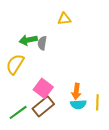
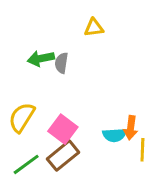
yellow semicircle: (15, 64) -> (22, 117), moved
orange arrow: (76, 91) -> (131, 128), moved
cyan semicircle: (78, 104) -> (114, 135), moved

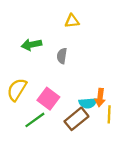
gray semicircle: (61, 63) -> (62, 56), moved
brown rectangle: (63, 156) -> (76, 119), moved
green line: (26, 164) -> (35, 120), moved

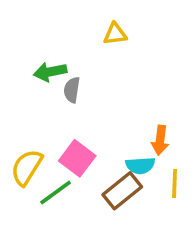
gray semicircle: (62, 56) -> (72, 90), moved
yellow semicircle: (17, 90) -> (27, 167), moved
orange arrow: (100, 97) -> (160, 140), moved

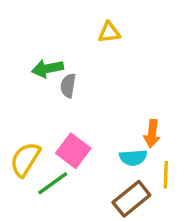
brown rectangle: (122, 191) -> (131, 199), moved

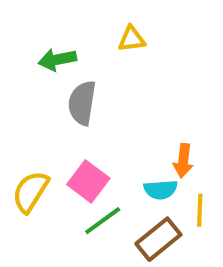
green arrow: (48, 68) -> (57, 60), moved
gray semicircle: (68, 86) -> (82, 103), size x1.5
green line: (53, 183) -> (103, 221), moved

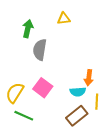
green arrow: (57, 60) -> (28, 29), turned 114
green line: (103, 221) -> (24, 116), moved, turned 60

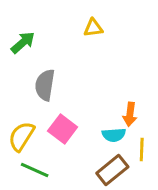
green arrow: (28, 29) -> (23, 43), moved, turned 36
gray semicircle: (40, 50) -> (45, 85), moved

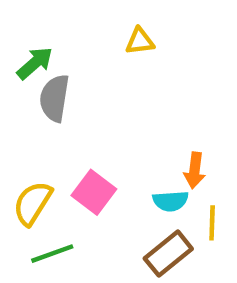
gray semicircle: (45, 85) -> (54, 98), moved
green line: (35, 170) -> (52, 254), turned -44

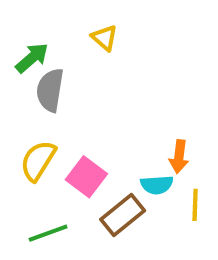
yellow triangle: (140, 41) -> (104, 38), moved, turned 48
yellow semicircle: (33, 203) -> (38, 161), moved
brown rectangle: (168, 254) -> (123, 215), moved

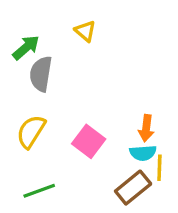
pink square: (86, 177) -> (89, 141), moved
cyan semicircle: (157, 185) -> (143, 153), moved
brown rectangle: (123, 215) -> (133, 188), moved

